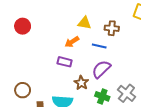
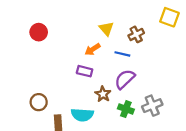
yellow triangle: (84, 23) -> (106, 29), turned 40
brown cross: (112, 28) -> (136, 34), turned -32
gray cross: (126, 93) -> (152, 106), turned 30

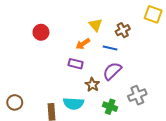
red circle: (39, 32) -> (41, 32), moved
brown circle: (39, 102) -> (15, 102), moved
green cross: (126, 109) -> (110, 107), moved

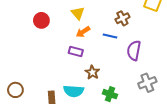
yellow triangle: (95, 25) -> (78, 13), moved
purple semicircle: (112, 71) -> (134, 51), moved, turned -36
gray cross: (137, 95) -> (147, 83), moved

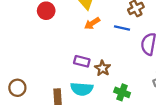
purple rectangle: (76, 52) -> (82, 61), moved

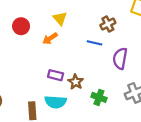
orange arrow: (92, 23) -> (50, 38), moved
green cross: (122, 92) -> (99, 97), moved

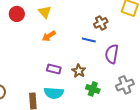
yellow triangle: (60, 18) -> (45, 12), moved
red circle: (21, 26) -> (17, 14), moved
brown star: (76, 82) -> (79, 71), moved

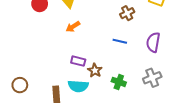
blue line: (89, 40) -> (120, 41), moved
purple semicircle: (112, 54) -> (153, 42), moved
brown star: (79, 71) -> (95, 70), moved

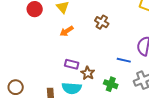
brown cross: (127, 13) -> (102, 22), moved, turned -32
blue line: (120, 41) -> (124, 60), moved

